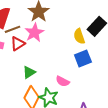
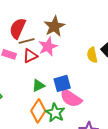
blue square: (83, 59) -> (62, 83), moved
pink semicircle: (63, 81) -> (71, 98), size x1.6

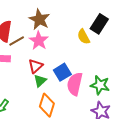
red triangle: (30, 56) -> (35, 66), moved
pink semicircle: (71, 98) -> (75, 84), turned 85
green star: (55, 113) -> (100, 85), moved

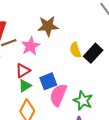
brown star: (39, 19) -> (48, 26), moved, turned 30
black rectangle: (99, 24) -> (93, 53), moved

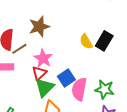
brown star: (48, 26) -> (39, 27), moved
pink star: (31, 46) -> (43, 58), moved
green triangle: (25, 86) -> (45, 87), size x1.5

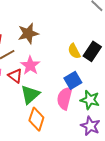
red triangle: (39, 73) -> (15, 76), moved, turned -42
blue square: (66, 78) -> (73, 80), moved

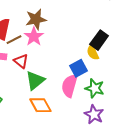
yellow semicircle: (74, 51) -> (93, 52), moved
pink star: (30, 65) -> (34, 36), moved
orange diamond: (36, 119) -> (40, 105), turned -50

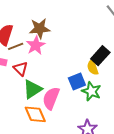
pink semicircle: (69, 86) -> (51, 98), moved
green star: (95, 88) -> (91, 91), moved

